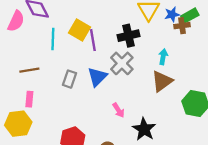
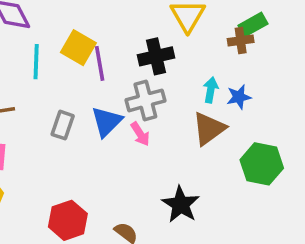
blue star: (172, 14) -> (239, 97), moved
gray cross: (122, 63) -> (145, 100), turned 30
pink arrow: (119, 110) -> (140, 134), moved

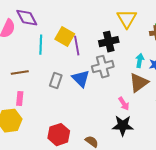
blue triangle: (107, 122) -> (81, 79), turned -30
pink arrow: (140, 134) -> (124, 104), moved
black star: (181, 204) -> (123, 126), turned -30

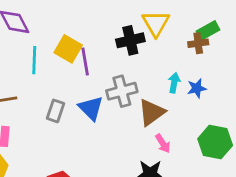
black cross: (109, 42) -> (130, 40), moved
brown triangle: (139, 83) -> (152, 112), moved
pink arrow: (124, 104) -> (163, 143), moved

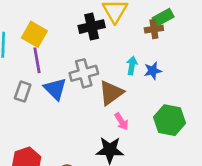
purple line: (85, 62) -> (37, 60), moved

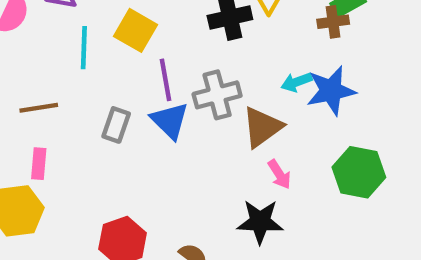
purple line: (37, 60) -> (166, 80), moved
cyan arrow: (132, 66) -> (297, 82), turned -120
blue star: (153, 71) -> (331, 91), size x1.6

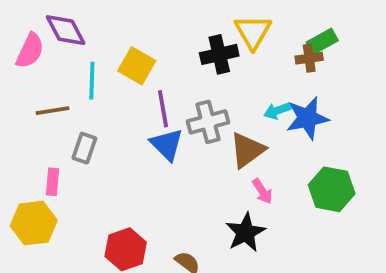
brown line: (39, 108) -> (52, 111), moved
gray rectangle: (116, 125) -> (84, 148), moved
black star: (260, 222) -> (245, 232), turned -30

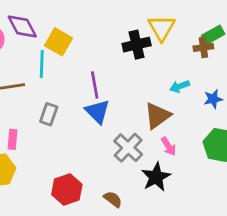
yellow square: (137, 66) -> (58, 42), moved
blue star: (307, 118) -> (213, 99), moved, size x0.6
gray cross: (208, 122) -> (128, 148), moved, turned -32
gray rectangle: (84, 148) -> (49, 114), moved

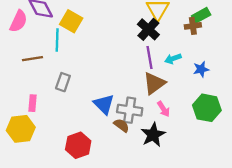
black cross: (137, 45) -> (148, 29), moved, turned -35
purple line: (95, 85) -> (150, 57), moved
blue triangle: (97, 111) -> (104, 104), moved
gray cross: (128, 148) -> (130, 110), turned -35
brown semicircle: (113, 199) -> (121, 125), moved

